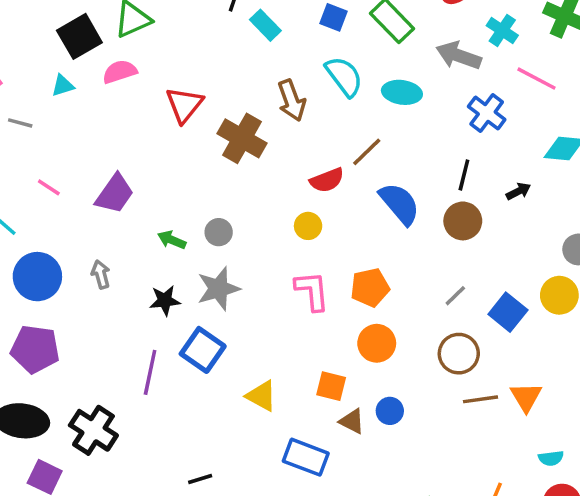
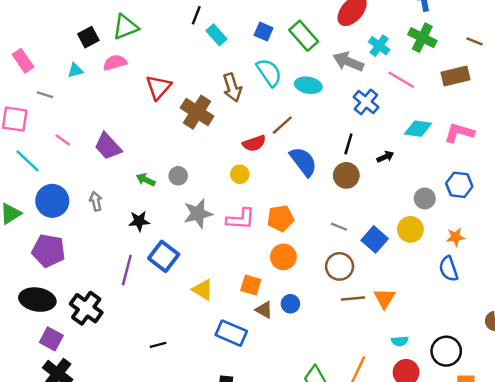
black square: (79, 36) -> (88, 37), size x0.7
purple trapezoid: (115, 194) -> (108, 146), turned 100
gray star: (218, 289) -> (198, 214), moved
pink L-shape: (312, 291) -> (241, 219), turned 96
gray line: (455, 296) -> (339, 227), turned 63

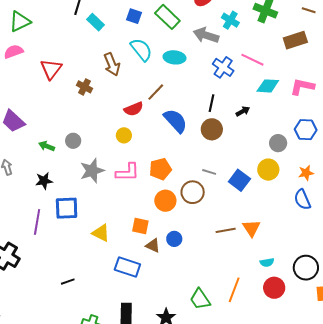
pink line: (401, 80) -> (252, 60), moved
brown cross: (197, 112) -> (85, 87), size x0.6
blue square: (164, 256) -> (67, 208), turned -35
brown circle: (340, 266) -> (193, 192), moved

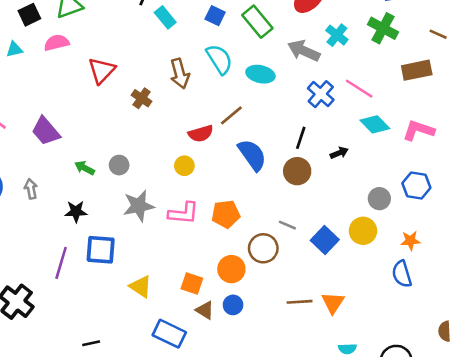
cyan diamond: (268, 86) -> (375, 124), turned 35
orange circle: (165, 201) -> (231, 269), moved

